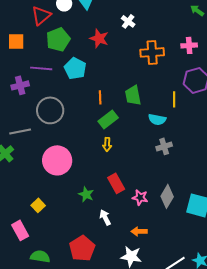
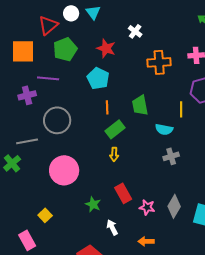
orange square: (16, 41) -> (23, 51), size x1.4
cyan pentagon: (75, 68) -> (98, 78), moved

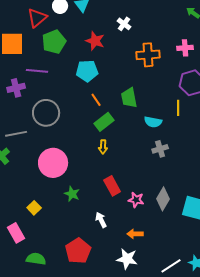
cyan pentagon: (98, 78) -> (87, 71), turned -30
orange line: (107, 107) -> (96, 100), turned -32
yellow line: (181, 109) -> (178, 108), moved
green star: (93, 204) -> (72, 194), moved

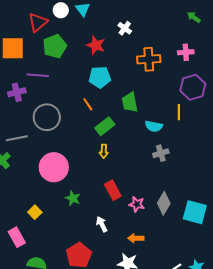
cyan pentagon: (87, 71) -> (100, 77), moved
orange line: (96, 100) -> (88, 104), moved

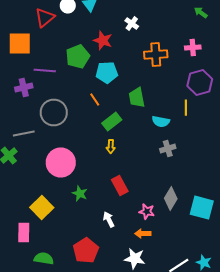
green pentagon: (55, 46) -> (78, 56), moved
pink star: (137, 204) -> (147, 212), moved
yellow square: (35, 212) -> (42, 208), size x1.6
pink rectangle: (17, 237) -> (24, 232), turned 30

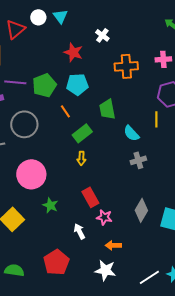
green pentagon: (78, 56) -> (44, 85), moved
cyan semicircle: (161, 122) -> (131, 133), turned 36
pink star: (147, 212) -> (104, 217), moved

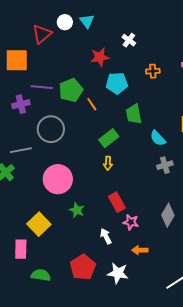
red star: (73, 52) -> (100, 57), turned -30
orange cross: (126, 66) -> (153, 71), size x0.6
cyan pentagon: (77, 84) -> (117, 83), moved
orange line: (65, 111) -> (92, 104), moved
white star: (105, 270) -> (118, 273), moved

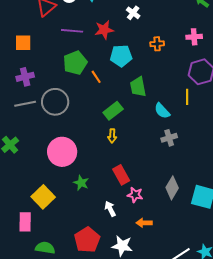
orange square: (17, 60) -> (23, 43), moved, size x0.7
purple line: (42, 87) -> (72, 31), moved
gray line: (21, 150) -> (25, 104), moved

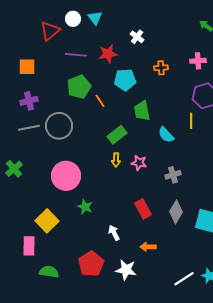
gray cross: (169, 138) -> (173, 175), moved
red rectangle: (121, 175) -> (143, 209), moved
pink star: (135, 195) -> (139, 163), moved

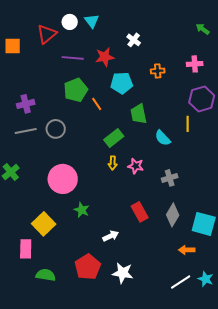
orange square: (27, 67) -> (13, 46), moved
gray circle: (59, 126) -> (56, 129), size x0.7
white arrow: (114, 233) -> (111, 236), turned 91
orange arrow: (148, 247) -> (187, 250), moved

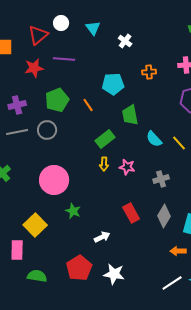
cyan triangle: (92, 21) -> (93, 28), moved
red star: (105, 57) -> (34, 68), moved
green pentagon: (76, 90) -> (57, 100), moved
yellow line: (188, 124) -> (179, 143), moved, turned -42

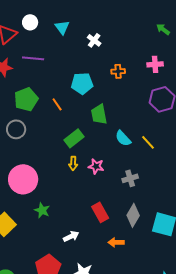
orange arrow: (178, 251) -> (116, 242), moved

